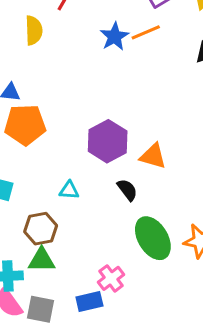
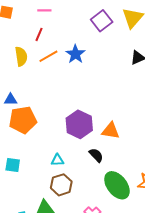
orange line: (146, 32) -> (48, 56), moved
brown hexagon: (41, 229) -> (61, 185), moved

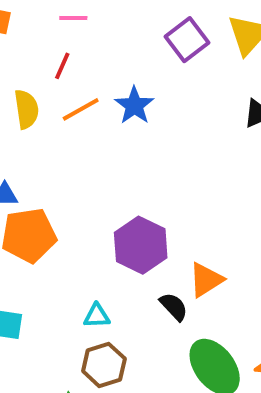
orange triangle: (111, 131) -> (206, 280), moved, turned -42

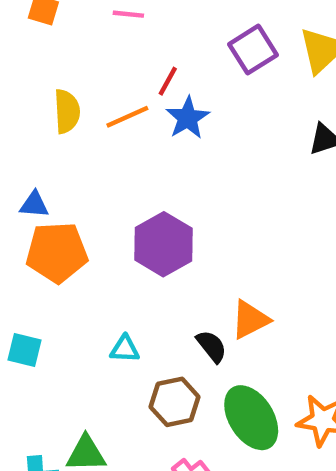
red line: (62, 66) -> (168, 81), moved
purple hexagon: (141, 245) -> (163, 244), moved
brown hexagon: (104, 365) -> (175, 402), moved

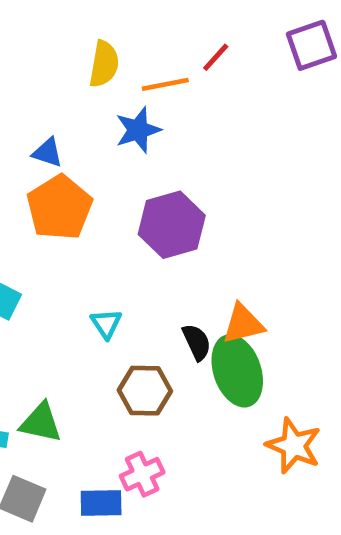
blue star: (188, 118) -> (138, 130), moved
orange pentagon: (57, 252) -> (59, 207), turned 30
cyan triangle: (125, 349) -> (106, 324), turned 40
green ellipse: (251, 418) -> (237, 371), moved

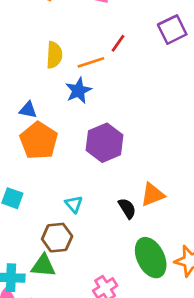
green ellipse: (237, 371) -> (151, 258), moved
brown hexagon: (145, 391) -> (57, 238), moved

